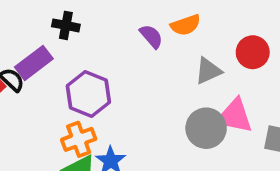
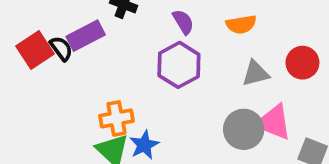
purple semicircle: (151, 36) -> (183, 22), moved
purple hexagon: (88, 94) -> (179, 65), moved

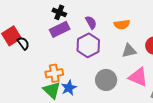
purple rectangle: (86, 36) -> (60, 29), moved
black semicircle: (61, 48) -> (23, 43), moved
gray circle: (244, 129) -> (106, 80), moved

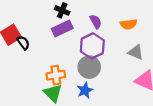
gray triangle: (129, 51) -> (136, 52), turned 35
gray circle: (106, 80) -> (89, 67), moved
blue star: (69, 88) -> (85, 90), moved

